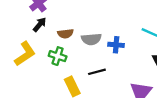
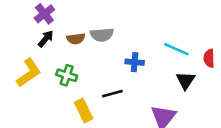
brown semicircle: (65, 34) -> (76, 39), moved
gray semicircle: (91, 39) -> (102, 35), moved

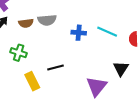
blue cross: (135, 62) -> (79, 33), moved
black triangle: (186, 81) -> (121, 69), moved

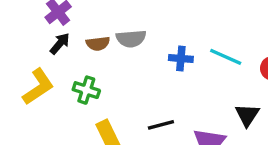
black line: (55, 67) -> (161, 125), moved

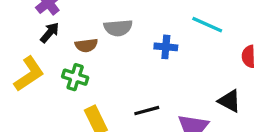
brown semicircle: (98, 44) -> (86, 45), moved
cyan line: (226, 57) -> (207, 25), moved
black triangle: (247, 115) -> (229, 101), turned -35

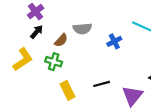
brown semicircle: (86, 45) -> (61, 40), turned -40
blue cross: (166, 47) -> (114, 41), turned -32

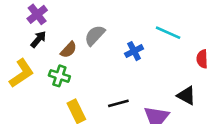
gray semicircle: (82, 29) -> (95, 35), turned 138

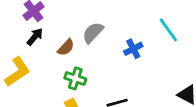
cyan line: (168, 33) -> (168, 30), turned 30
green cross: (59, 76) -> (75, 78), moved

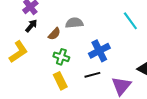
gray semicircle: (93, 33) -> (74, 23), turned 42
blue cross: (133, 49) -> (99, 51), moved, size x1.5

